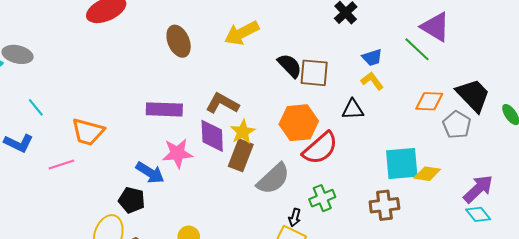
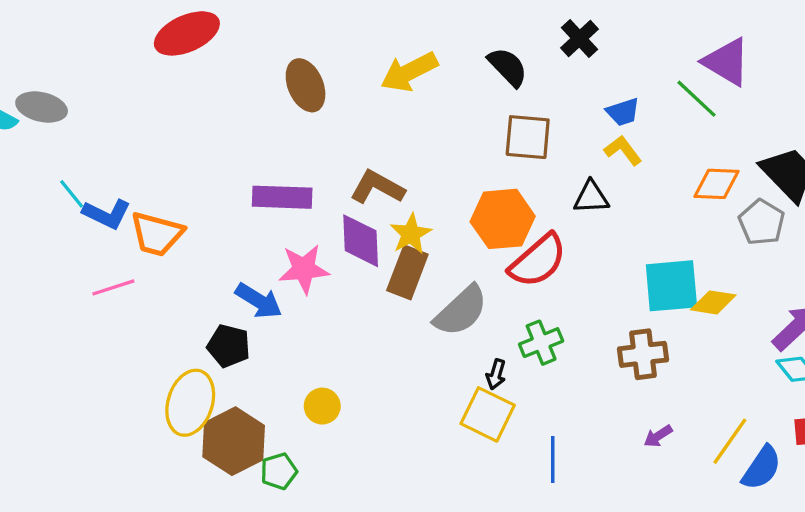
black semicircle: (290, 66) -> (508, 67), moved
blue L-shape: (19, 143) -> (107, 214), moved

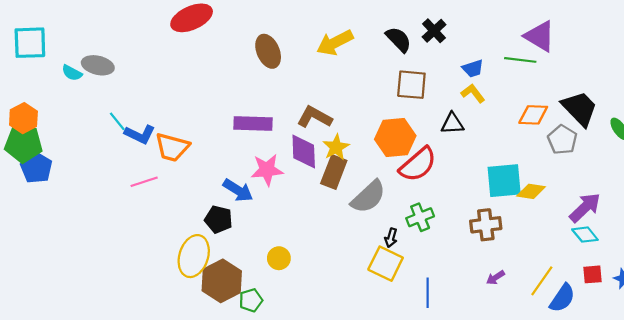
black cross: (580, 38) -> (434, 31), moved
green line: (696, 99) -> (520, 60), turned -36

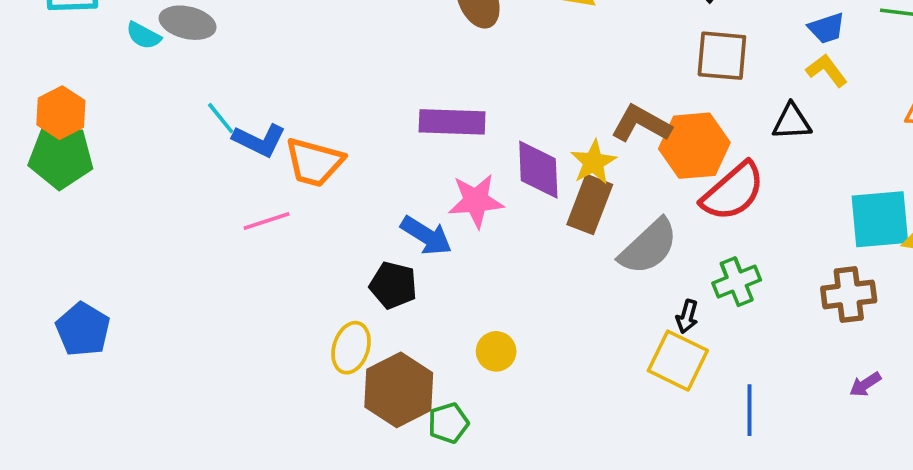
brown L-shape: (314, 117) -> (641, 124), moved
blue pentagon: (36, 168) -> (83, 329), moved
yellow ellipse: (194, 256) -> (351, 348), size x0.7

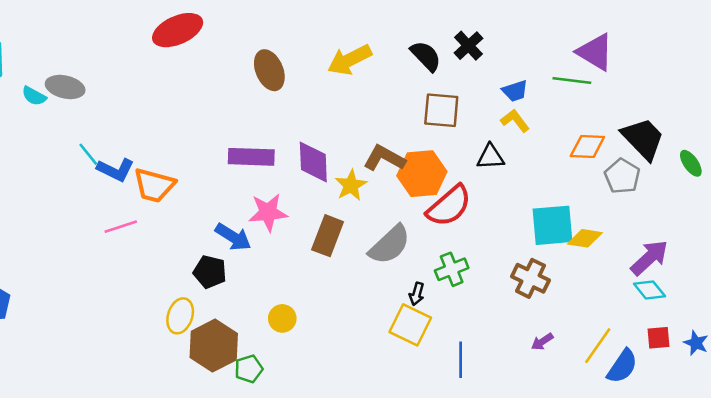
purple diamond: (538, 170) -> (313, 162), moved
brown rectangle: (590, 204) -> (328, 236), moved
brown cross: (849, 294) -> (531, 278), turned 33

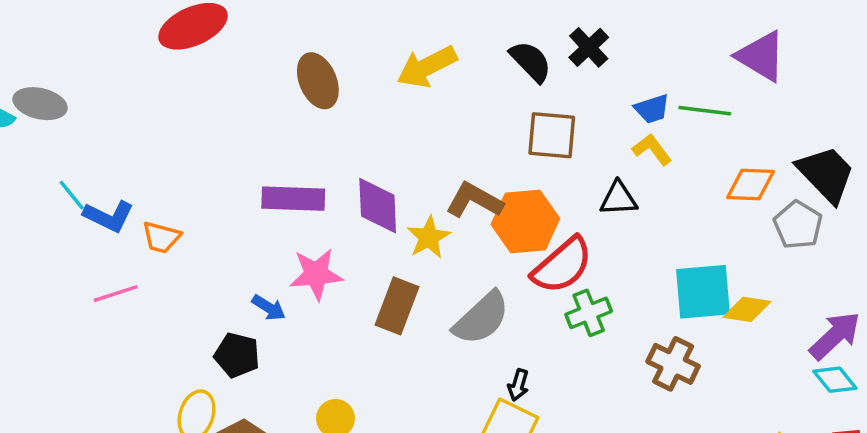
green line: (572, 81) -> (705, 111), moved
orange trapezoid: (154, 185) -> (161, 237), size x0.7
blue arrow: (233, 237) -> (269, 308), size x0.7
green cross: (452, 269) -> (589, 313), moved

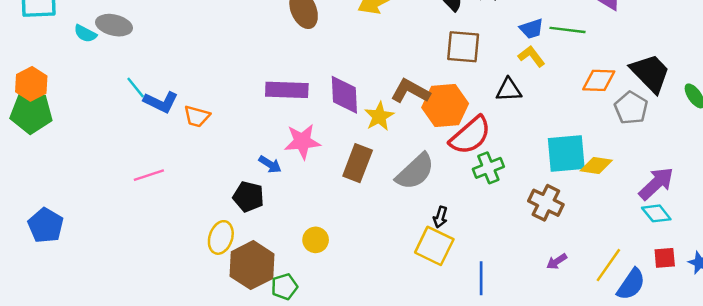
pink line: (116, 294) -> (149, 175), moved

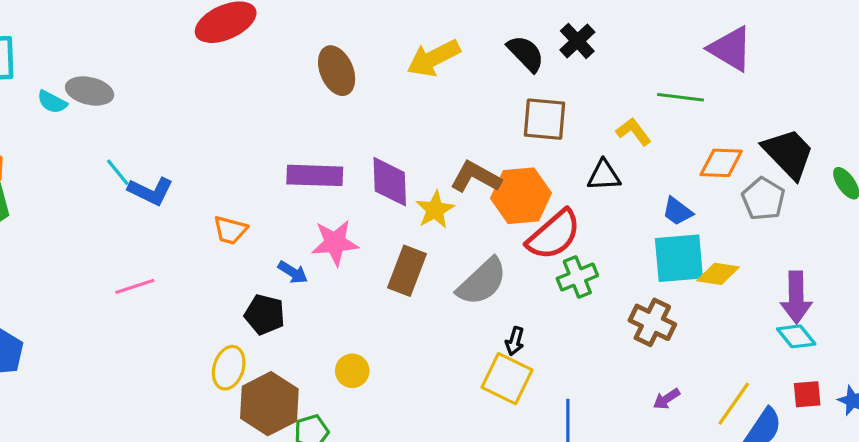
blue trapezoid: (532, 29) -> (677, 211), moved, turned 55
orange trapezoid: (197, 116) -> (230, 230), moved
purple arrow: (656, 183) -> (796, 297), turned 132

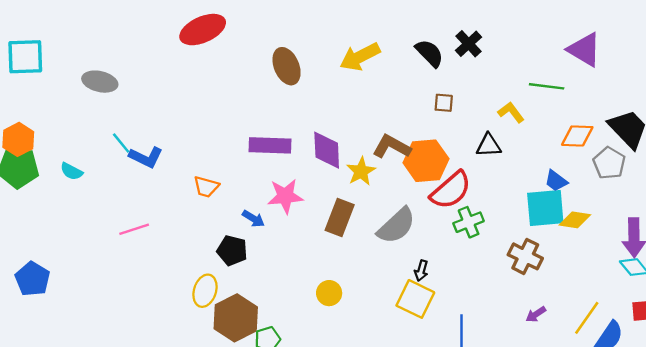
cyan semicircle: (52, 102) -> (71, 171), moved
brown square: (544, 119) -> (444, 103), size x0.6
blue trapezoid: (677, 211) -> (556, 181), moved
yellow circle: (352, 371) -> (329, 293), moved

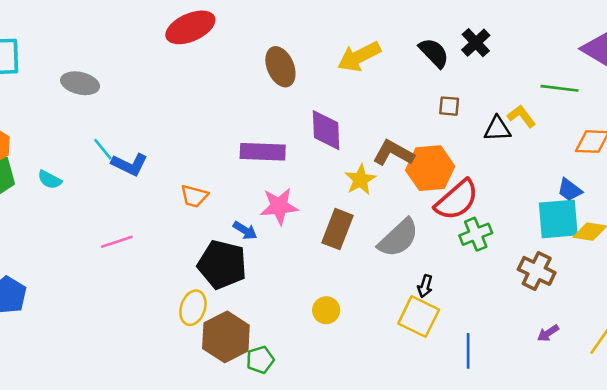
black triangle: (489, 145) -> (497, 129), moved
purple diamond: (327, 150) -> (326, 130), moved
black pentagon: (232, 251) -> (222, 265), size x1.5

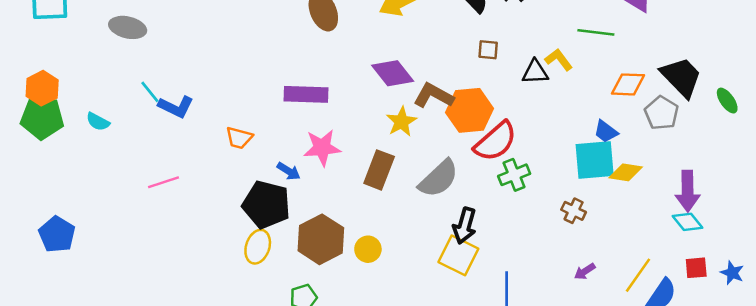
purple diamond: (326, 130) -> (393, 73), moved, turned -36
brown cross: (537, 271) -> (574, 211), size x0.7
black arrow: (425, 286) -> (465, 226), size x1.6
yellow ellipse: (193, 308) -> (258, 247), moved
brown hexagon: (226, 337) -> (321, 239), moved

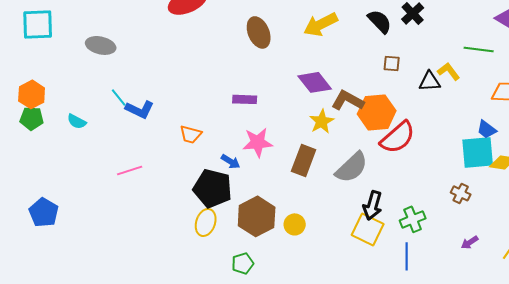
purple rectangle: (306, 94) -> (245, 99), size x0.7
green pentagon: (42, 118) -> (32, 118), size x0.7
green cross: (514, 175) -> (413, 219), moved

